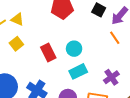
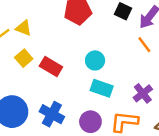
red rectangle: (48, 53) -> (51, 67), moved, turned -30
cyan rectangle: (78, 71) -> (102, 88), turned 48

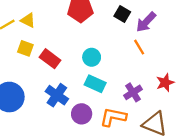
yellow square: (24, 58) -> (25, 48), turned -35
blue cross: (52, 114) -> (57, 95), moved

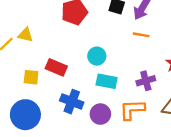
orange line: (139, 47) -> (141, 35), turned -35
yellow square: (25, 48) -> (31, 77), moved
purple cross: (133, 92) -> (146, 81), turned 30

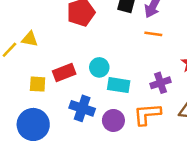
cyan circle: (97, 56) -> (99, 67), moved
red rectangle: (56, 67) -> (64, 73), turned -42

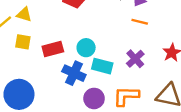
purple cross: (161, 83) -> (135, 59), moved, turned -30
yellow square: (38, 84) -> (23, 42), moved
blue cross: (82, 108) -> (74, 73), moved

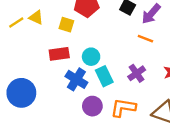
yellow square: (23, 42) -> (66, 25), moved
cyan rectangle: (102, 66) -> (104, 76), turned 42

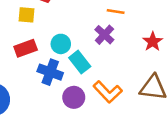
purple cross: (137, 73) -> (104, 35), moved
orange L-shape: (123, 108) -> (108, 92), turned -130

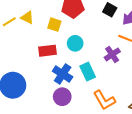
cyan circle: (61, 44) -> (75, 43), moved
purple circle: (74, 97) -> (62, 97), moved

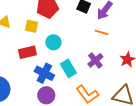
purple cross: (112, 55) -> (95, 60), moved

